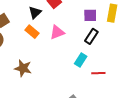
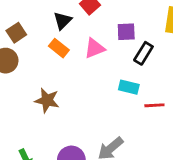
purple square: (90, 15) -> (126, 32), moved
cyan rectangle: (81, 60) -> (129, 87), turned 72

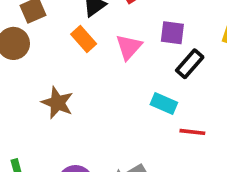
pink triangle: (95, 48) -> (129, 47), turned -35

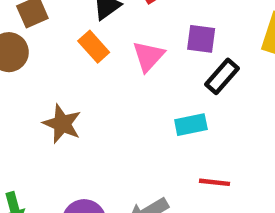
cyan rectangle: (164, 104) -> (191, 125), turned -35
red line: (192, 132) -> (214, 182), moved

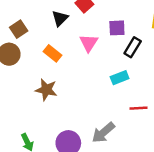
orange rectangle: (94, 47) -> (52, 53), moved

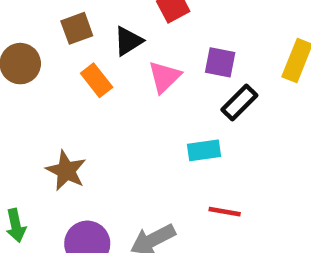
black triangle: (60, 18) -> (128, 41), moved
brown square: (19, 29) -> (77, 28), moved
brown star: (46, 90) -> (66, 171), moved

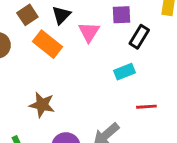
orange rectangle: (97, 80) -> (47, 44), size x1.4

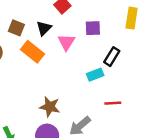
brown square: (27, 15) -> (16, 28), turned -35
black rectangle: (139, 37) -> (112, 57), moved
brown star: (42, 105) -> (50, 107), moved

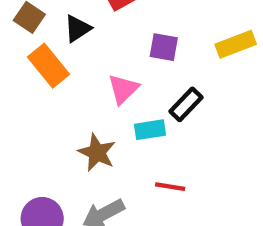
yellow rectangle: (132, 18) -> (236, 44), turned 48
pink triangle: (66, 42) -> (123, 89), moved
brown star: (50, 107) -> (97, 153), moved

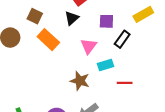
black triangle: (78, 29) -> (72, 18), moved
black rectangle: (186, 104) -> (122, 39), moved
red line: (170, 187) -> (125, 83), moved

